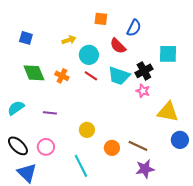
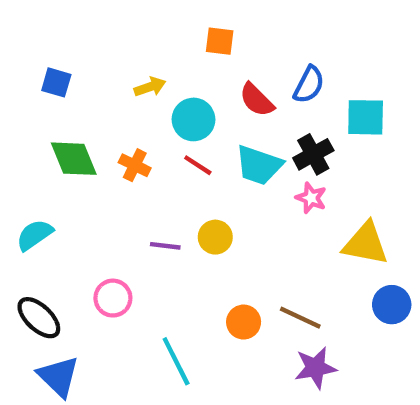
blue semicircle: (134, 28) -> (309, 85), moved
purple line: (50, 113) -> (165, 246), moved
yellow circle: (87, 130) -> (215, 237), moved
pink circle: (46, 147) -> (113, 298), moved

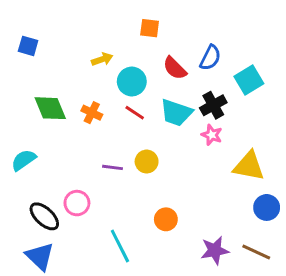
blue square: (56, 82) -> (28, 46), moved
cyan square: (366, 117) -> (249, 80), turned -32
black ellipse: (39, 318) -> (44, 216), moved
brown line: (300, 318) -> (256, 252), moved

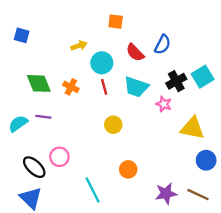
cyan square: (249, 80) -> (203, 77), moved
black cross: (213, 105) -> (176, 81), moved
red line: (135, 113) -> (104, 87), turned 42
purple line: (113, 167) -> (43, 117), moved

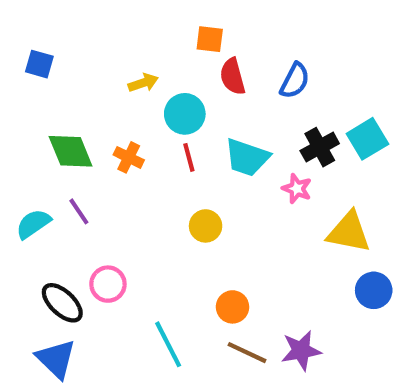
red semicircle: (135, 53) -> (233, 76), moved, turned 30
purple line: (43, 117) -> (79, 211), turned 49
brown line: (198, 195) -> (247, 353), moved

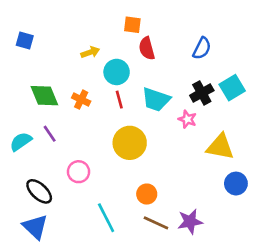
blue semicircle: (295, 81) -> (202, 48), moved
yellow circle: (206, 226) -> (130, 143), size x1.6
pink circle: (108, 284) -> (79, 172), moved

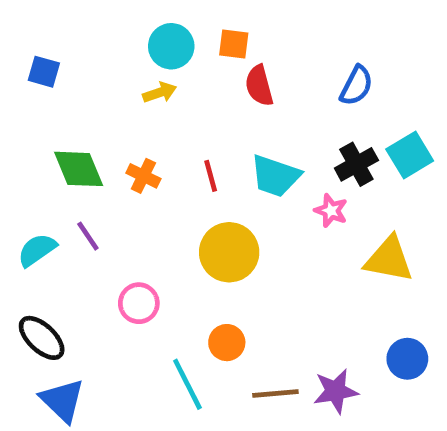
cyan circle: (117, 72) -> (171, 46), moved
blue circle: (236, 184) -> (407, 359), moved
black ellipse: (39, 191) -> (42, 338), moved
orange circle: (147, 194) -> (227, 343), moved
brown line: (156, 223) -> (275, 393), turned -30

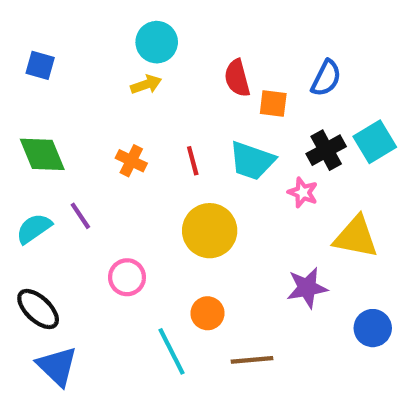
orange square: (234, 44) -> (273, 104), moved
green diamond: (79, 169) -> (42, 154), moved
purple star: (336, 391) -> (307, 288), moved

